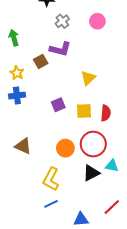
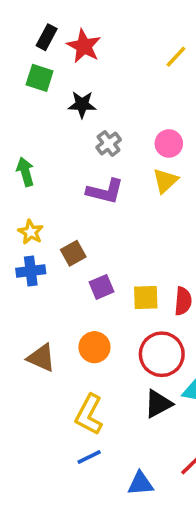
brown square: (41, 61) -> (73, 253), moved
yellow triangle: (88, 78) -> (165, 181), moved
orange circle: (65, 148) -> (94, 347), moved

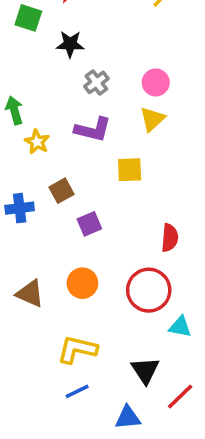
yellow star: (31, 232) -> (37, 142), moved
yellow square: (146, 298) -> (130, 170), moved
black triangle: (158, 404) -> (145, 370), moved, turned -36
yellow L-shape: (89, 414) -> (77, 349), turned 75

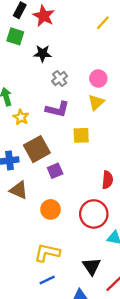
brown square: (61, 191) -> (37, 149), size x1.6
brown triangle: (30, 294) -> (19, 190), moved

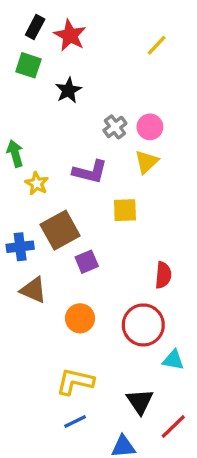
black star: (43, 53) -> (68, 90), turned -30
gray cross: (60, 78) -> (115, 127), moved

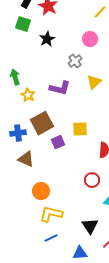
pink circle: (150, 127) -> (90, 39), moved
yellow square: (125, 210) -> (80, 129), moved
orange circle: (80, 318) -> (41, 191), moved
red circle: (143, 325) -> (92, 180), size x0.6

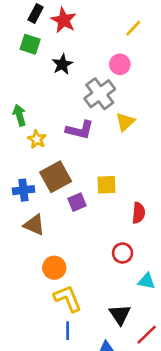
gray cross: (75, 61) -> (100, 94), size x1.6
yellow L-shape: (51, 214) -> (68, 299), turned 55
blue line: (51, 238) -> (68, 331), turned -64

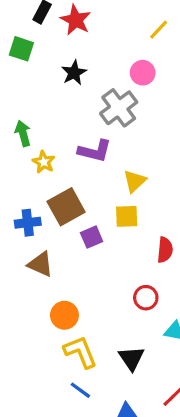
green square: (30, 44) -> (21, 49), moved
yellow triangle: (125, 122) -> (135, 181), moved
black triangle: (120, 315) -> (131, 358), moved
blue line: (68, 331) -> (80, 390), turned -54

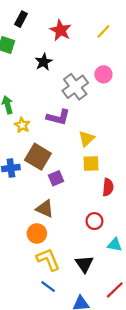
red star: (76, 20) -> (61, 30), moved
pink circle: (143, 73) -> (103, 74), moved
brown square: (66, 207) -> (38, 157), turned -30
yellow square: (127, 216) -> (91, 164), moved
brown triangle: (41, 264) -> (45, 209), moved

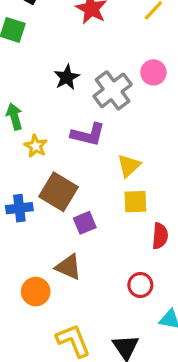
black star: (44, 62) -> (67, 77), moved
orange circle: (37, 233) -> (36, 292), moved

